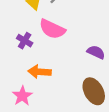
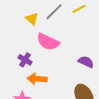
purple cross: (25, 41) -> (25, 60), moved

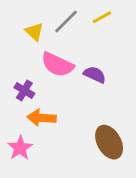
purple semicircle: (86, 62) -> (95, 75), moved

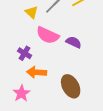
brown ellipse: (109, 142) -> (71, 86), moved

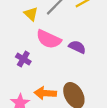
orange arrow: (37, 72) -> (45, 93), moved

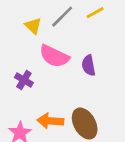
purple semicircle: (77, 47) -> (89, 65), turned -126

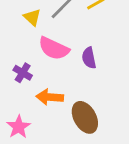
orange arrow: (50, 121) -> (50, 97), moved

